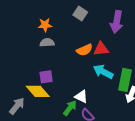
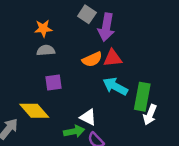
purple arrow: (117, 22) -> (106, 27), moved
purple square: (46, 77) -> (54, 83), moved
green arrow: (70, 108) -> (74, 131), turned 42

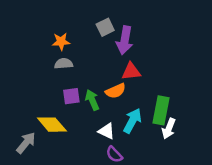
gray square: (87, 14) -> (105, 27), turned 30
orange semicircle: (92, 59) -> (116, 91), moved
cyan arrow: (115, 86) -> (132, 121), moved, turned 90
green arrow: (74, 131) -> (92, 100), moved, turned -102

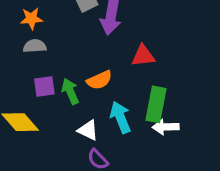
red triangle: (131, 71) -> (143, 56), moved
cyan arrow: (132, 121) -> (120, 117), turned -50
white arrow: (169, 129) -> (166, 127), turned 66

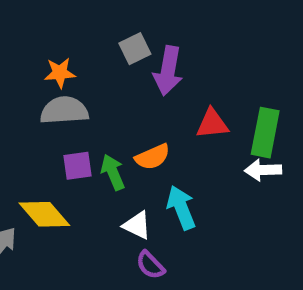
gray semicircle: (35, 46) -> (64, 110), size x1.5
green rectangle: (156, 104) -> (265, 133), moved
white arrow: (166, 127) -> (263, 170), moved

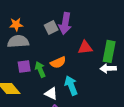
gray square: (135, 49) -> (51, 27), moved

